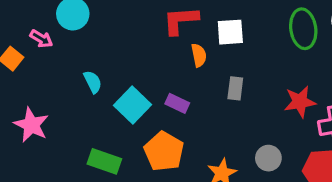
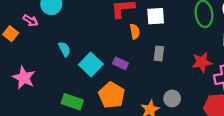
gray circle: (268, 158) -> (172, 98), moved

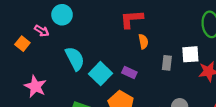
white square: (156, 16) -> (190, 54), moved
cyan semicircle: (64, 49) -> (75, 59), size x1.6

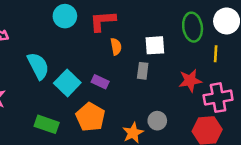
cyan circle: (62, 15) -> (65, 16), moved
white square: (190, 54) -> (155, 45), moved

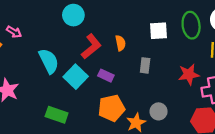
red L-shape: (103, 21) -> (91, 46), moved, turned 145
white square: (155, 45) -> (159, 31), moved
orange pentagon: (90, 117) -> (111, 108), moved, turned 30

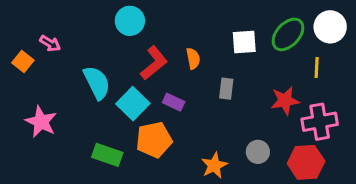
green ellipse: (191, 25) -> (288, 34), turned 50
orange pentagon: (111, 108) -> (154, 140), moved
gray circle: (159, 111) -> (258, 152), moved

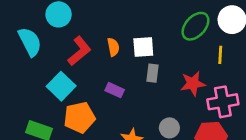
white square: (244, 42) -> (143, 47), moved
cyan semicircle: (97, 83) -> (30, 42), moved
gray rectangle: (226, 89) -> (152, 73), moved
purple rectangle: (174, 102) -> (115, 90), moved

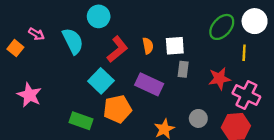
purple rectangle: (115, 90) -> (149, 84), size x1.6
pink cross: (223, 102) -> (246, 95), turned 36

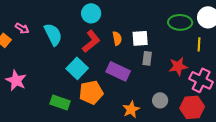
cyan circle: (99, 16) -> (91, 13), moved
green ellipse: (222, 27) -> (180, 22), turned 50

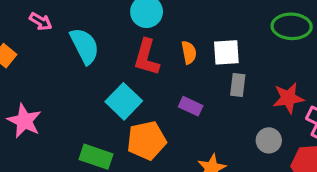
pink arrow: (22, 28) -> (41, 21), moved
red L-shape: (91, 41) -> (147, 57), turned 145
purple rectangle: (118, 71) -> (191, 106), size x0.6
gray circle: (160, 100) -> (269, 140), moved

